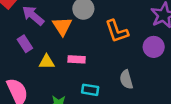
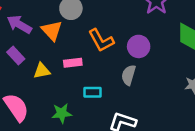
orange L-shape: (117, 31) -> (101, 40), moved
purple circle: (154, 47) -> (139, 46), moved
gray semicircle: (126, 80) -> (129, 75), turned 42

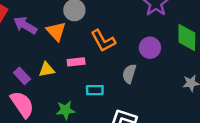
purple circle: (139, 46) -> (150, 48), moved
purple rectangle: (16, 56) -> (22, 76), moved

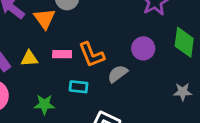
orange L-shape: (103, 41) -> (92, 55), moved
gray semicircle: (129, 74) -> (118, 74), turned 30

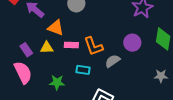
orange triangle: (45, 19) -> (56, 28), moved, turned -36

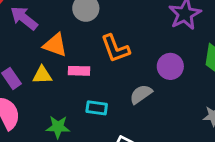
orange L-shape: (93, 46) -> (115, 48), moved

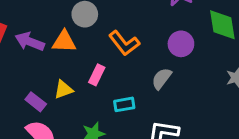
orange triangle: (55, 45) -> (64, 42), moved
pink rectangle: (79, 71) -> (97, 75), turned -48

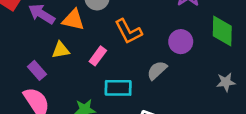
yellow triangle: (63, 90) -> (61, 50), moved
cyan rectangle: (124, 104) -> (118, 88), size x1.4

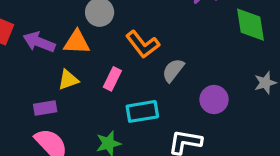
purple circle: (181, 42) -> (214, 100), moved
purple rectangle: (37, 70) -> (45, 108), turned -48
gray semicircle: (157, 70) -> (173, 70), moved

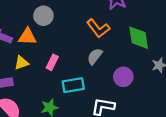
green diamond: (251, 25) -> (139, 38), moved
orange L-shape: (143, 44) -> (98, 28), moved

